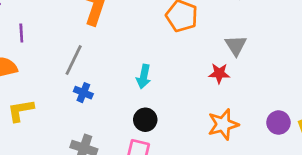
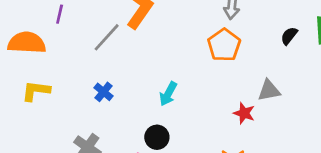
gray triangle: (236, 45) -> (269, 90), turned 35
gray line: (74, 60) -> (107, 37), moved

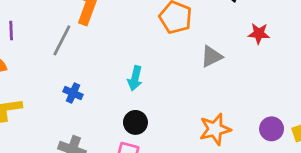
gray triangle: (269, 90) -> (211, 56), moved
red star: (244, 113) -> (259, 33), moved

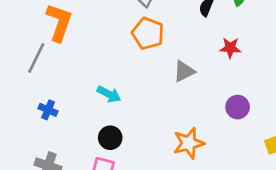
cyan arrow: (135, 78) -> (109, 94), turned -75
purple circle: (272, 129) -> (238, 107), moved

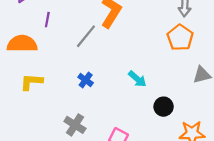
black circle: (110, 138) -> (164, 107), moved

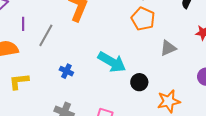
gray line: (86, 36) -> (46, 35), moved
cyan arrow: (137, 79) -> (112, 62), size x1.6

